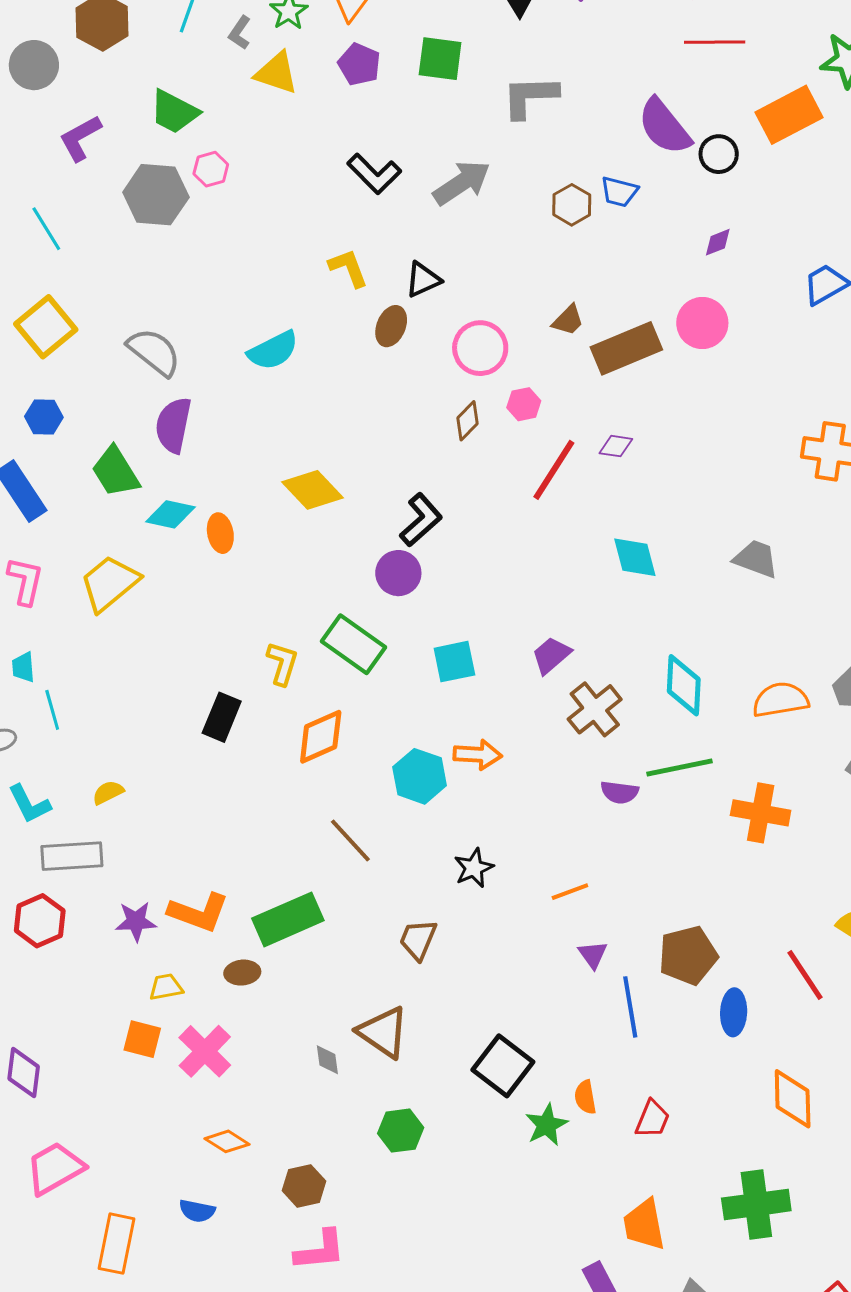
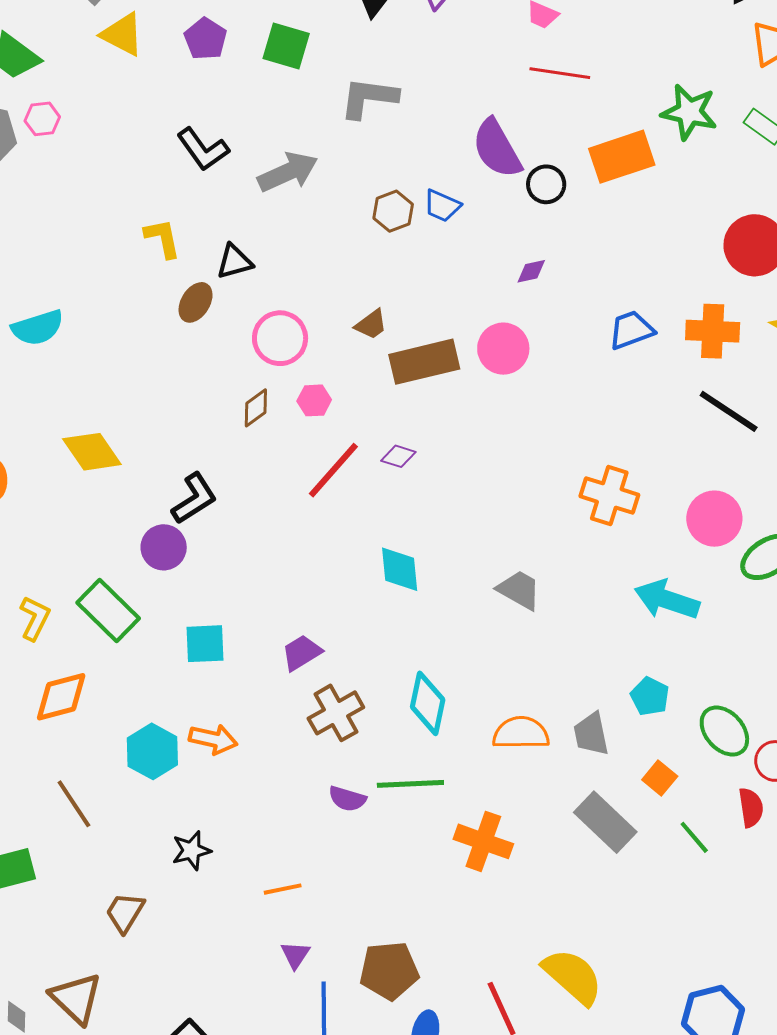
cyan semicircle: (273, 350) -> (38, 328), moved

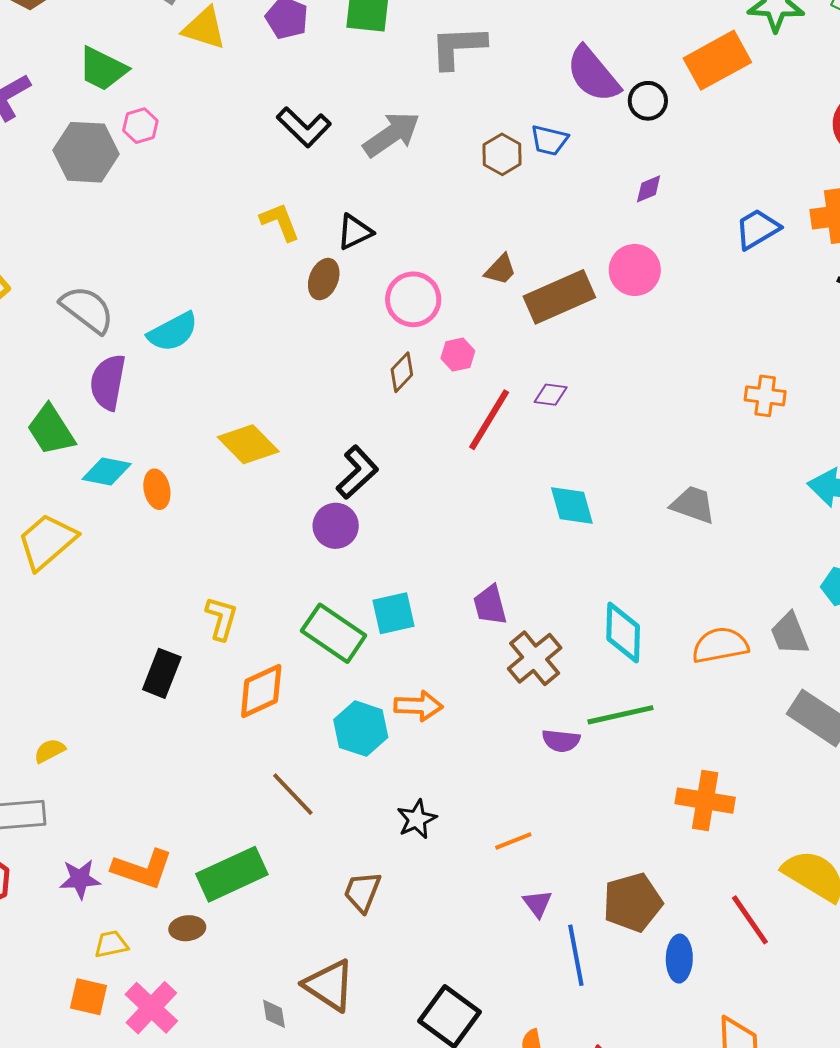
orange cross: (609, 495) -> (765, 396), size x0.7
green rectangle: (108, 610) -> (334, 633), moved
purple trapezoid: (302, 653) -> (490, 605), turned -63
orange cross: (483, 841) -> (705, 801), moved

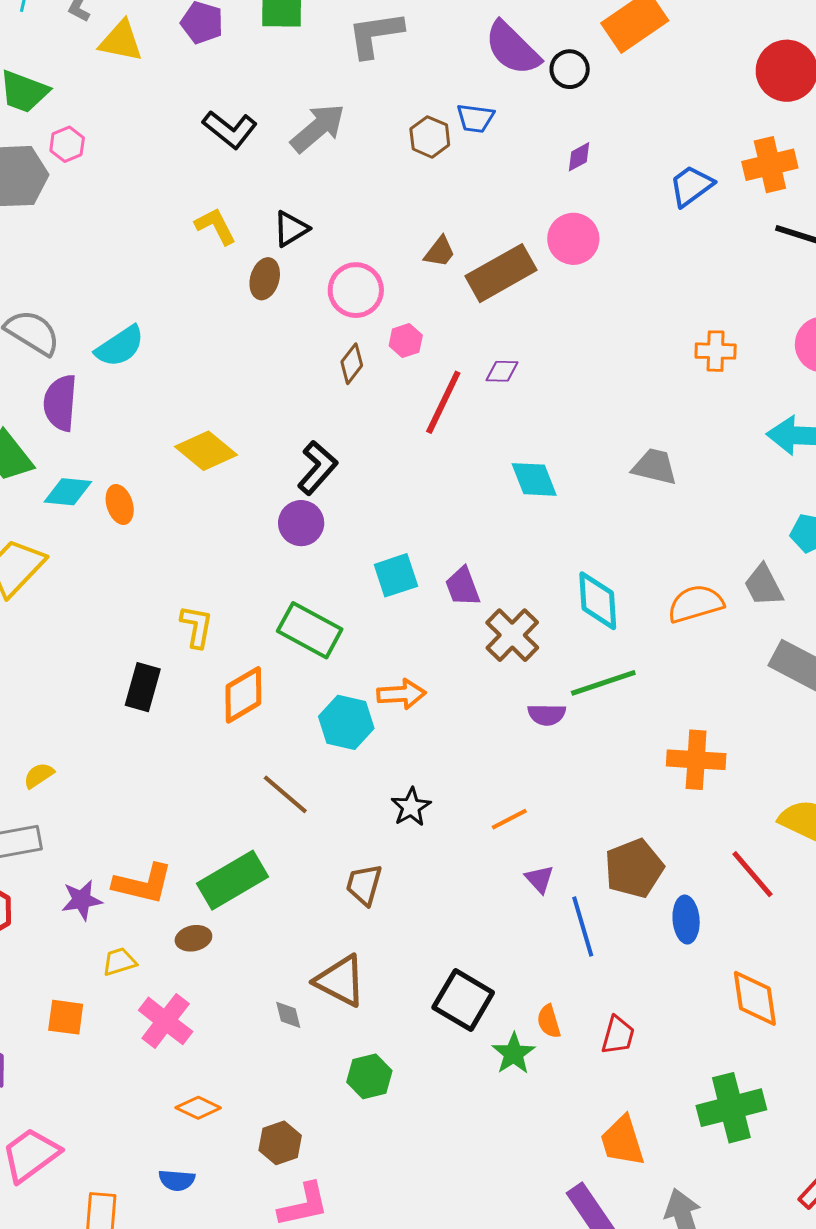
cyan square: (393, 613) -> (396, 575), moved
orange square: (89, 997) -> (66, 1017), moved

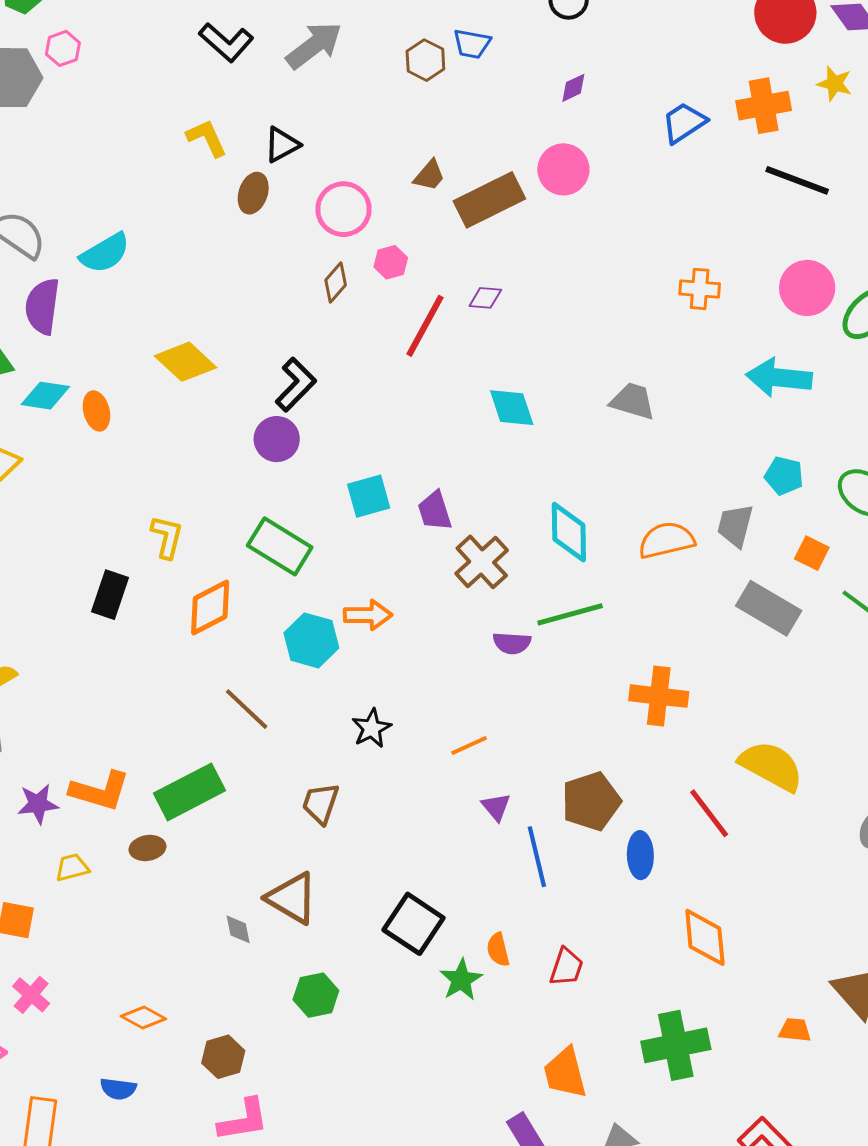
gray trapezoid: (764, 585) -> (735, 525), turned 39
pink cross: (166, 1021) -> (31, 995), moved, size x0.7

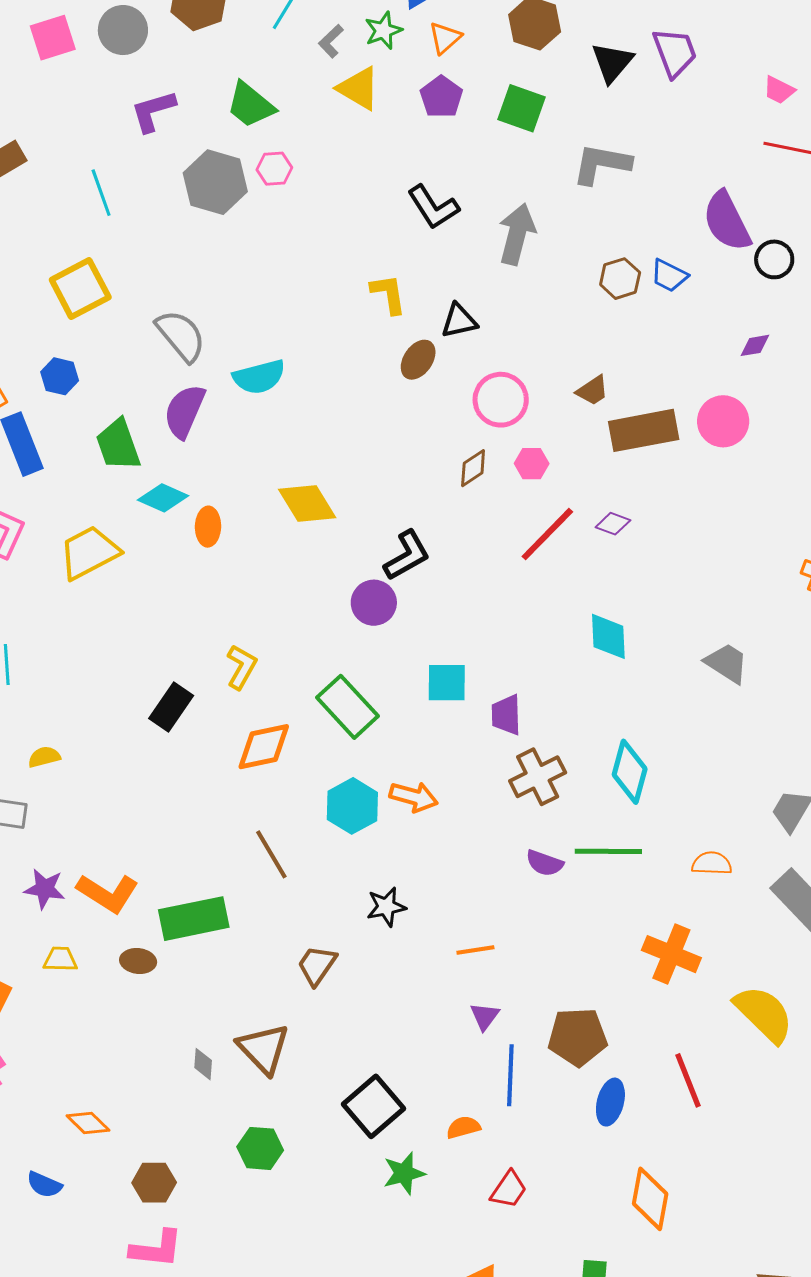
gray arrow: (314, 45) -> (517, 234), turned -54
orange semicircle: (666, 540) -> (712, 863), moved, size x0.7
yellow semicircle: (771, 766) -> (764, 1014), moved
orange semicircle: (498, 950) -> (463, 1127), moved, turned 72

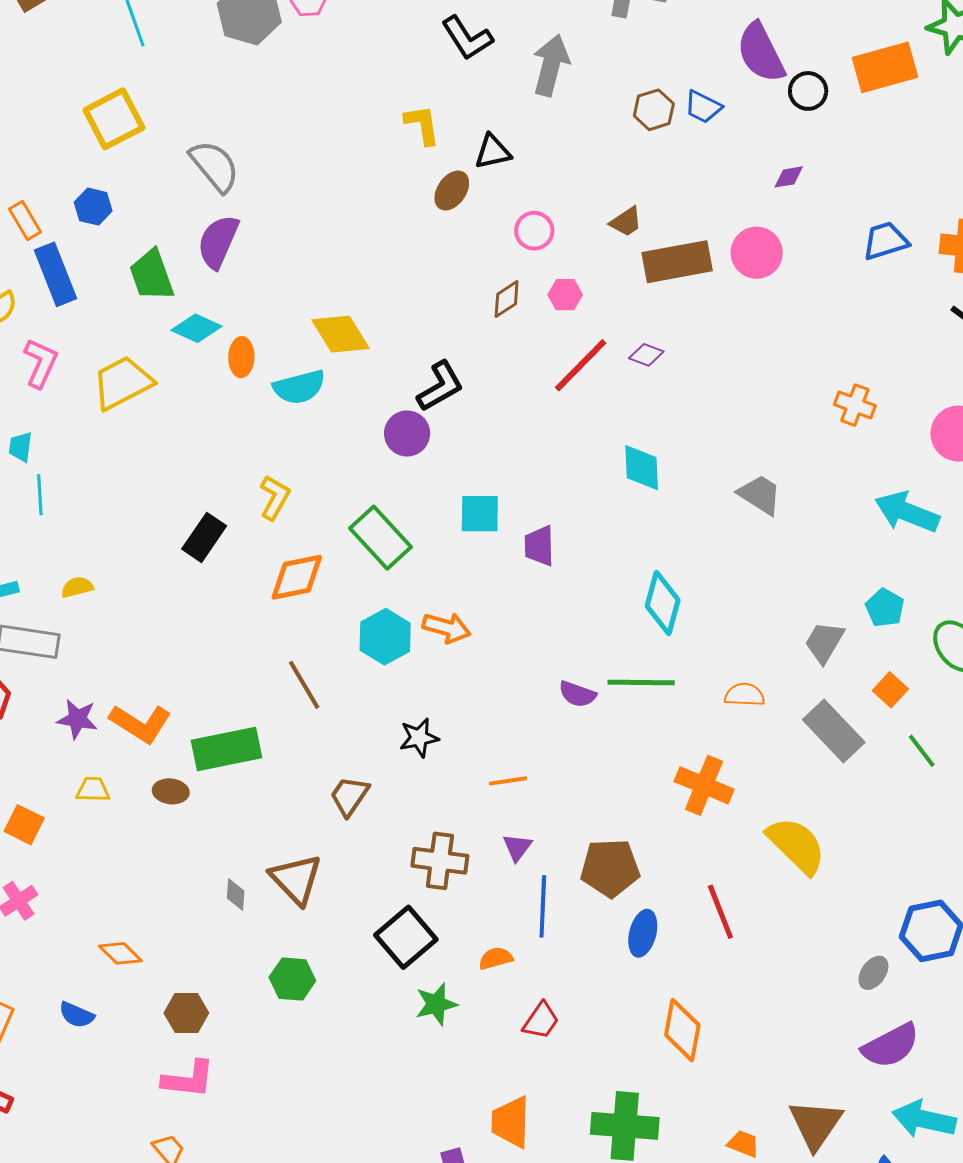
cyan semicircle: (259, 377) -> (299, 387), moved
pink circle: (501, 400) -> (534, 231), size x0.7
brown cross: (538, 777) -> (440, 861), moved, turned 34

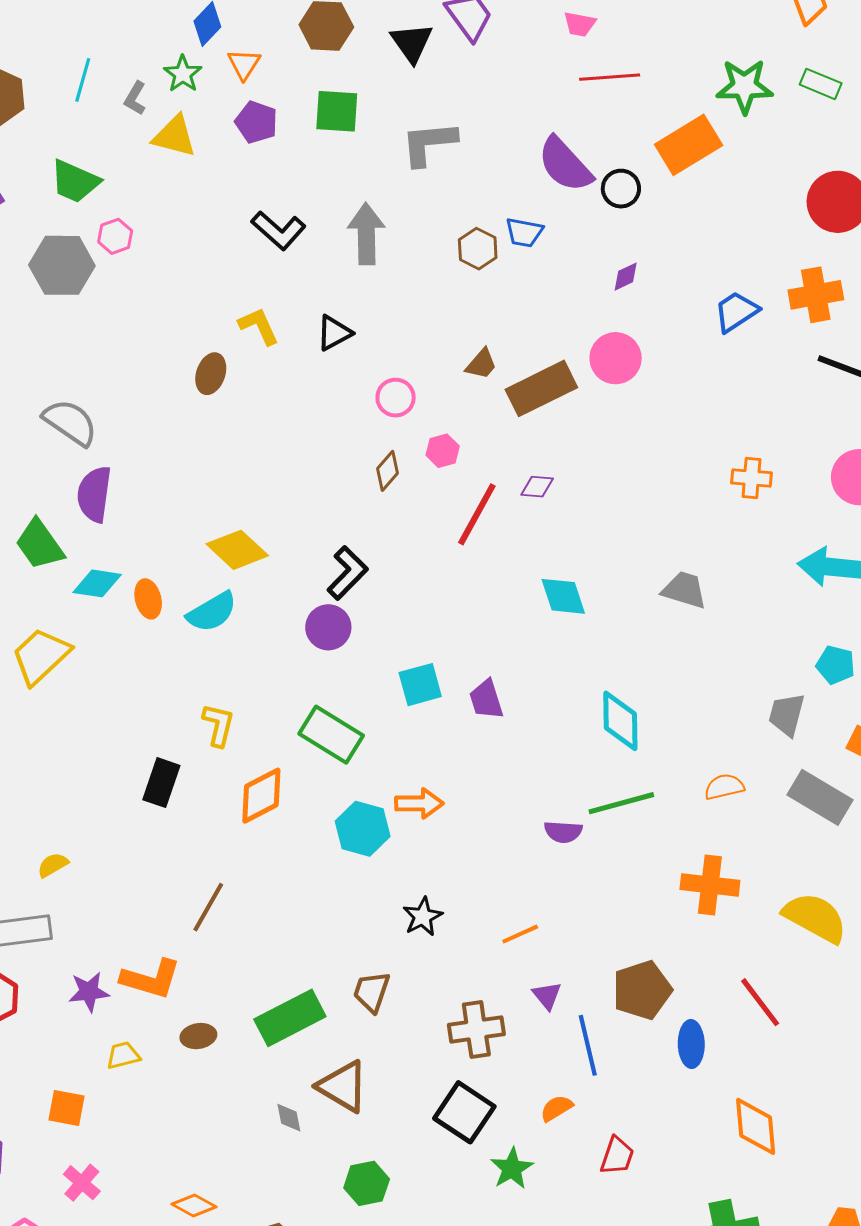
brown ellipse: (452, 191) -> (211, 374), moved
brown line: (304, 685) -> (208, 907), moved, turned 76
green rectangle: (226, 749) -> (290, 1018), moved

